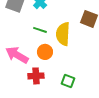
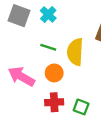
red cross: (36, 76) -> (54, 102), moved

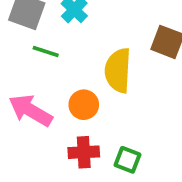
green line: (48, 47) -> (46, 51), moved

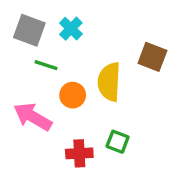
orange circle: (84, 105) -> (73, 95), moved
green square: (127, 160) -> (118, 142), moved

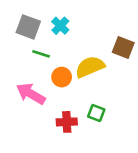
yellow semicircle: (109, 82) -> (90, 67), turned 64

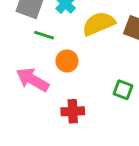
yellow semicircle: (90, 67) -> (99, 24), moved
green square: (96, 113) -> (123, 90), moved

